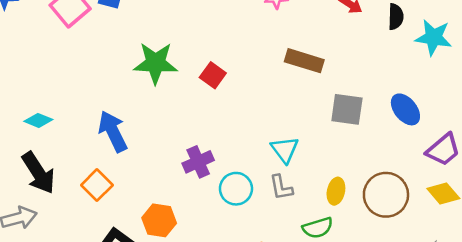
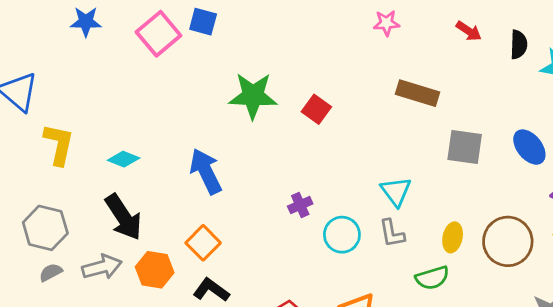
purple cross: (198, 162) -> (300, 205), size x0.7
orange square: (97, 185) -> (203, 243), moved
orange hexagon: (159, 220) -> (155, 270), moved

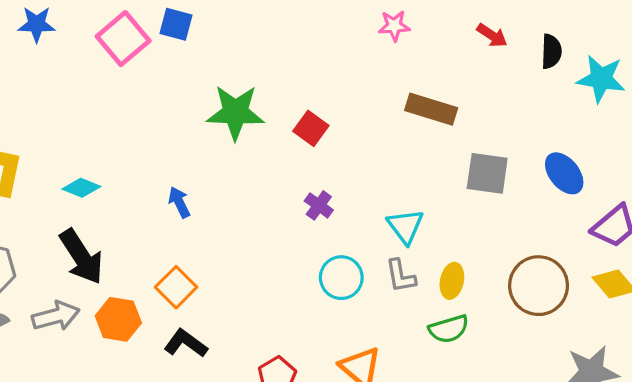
blue arrow: (206, 171) -> (179, 202), size x0.6
purple cross: (300, 205) -> (319, 205), moved, turned -30
yellow ellipse: (453, 237) -> (452, 281), moved

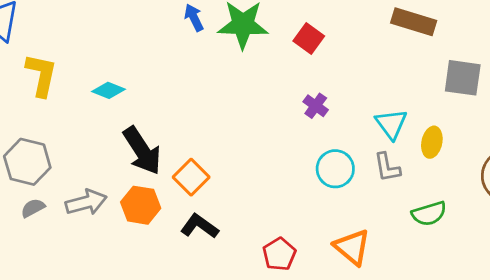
blue arrow: (179, 202) -> (194, 18), moved
black arrow: (81, 257) -> (142, 151), moved
yellow ellipse: (452, 281) -> (432, 142), moved

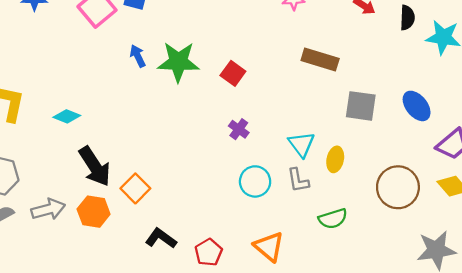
black L-shape: (199, 226) -> (161, 238), moved

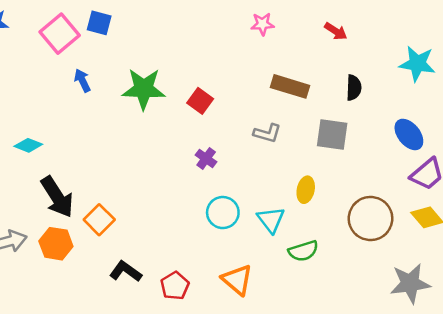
black semicircle: (407, 18) -> (354, 88), moved
blue arrow: (138, 56) -> (82, 80), moved
blue ellipse: (417, 106) -> (409, 134), moved
cyan triangle: (302, 144) -> (271, 220), moved
gray L-shape: (298, 180) -> (267, 133), moved, turned -64

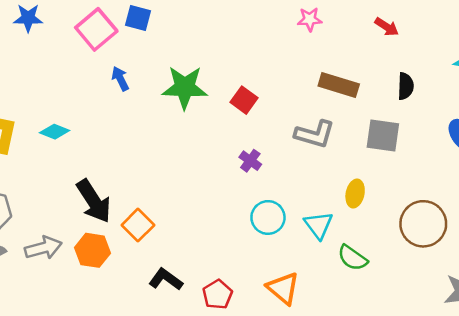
gray L-shape: (267, 133) -> (315, 134), size x1.4
cyan diamond: (28, 145) -> (55, 132), moved
green semicircle: (303, 251) -> (353, 258), turned 52

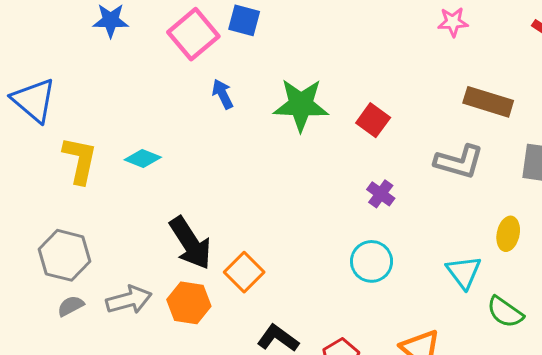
cyan circle: (268, 217) -> (372, 261), moved

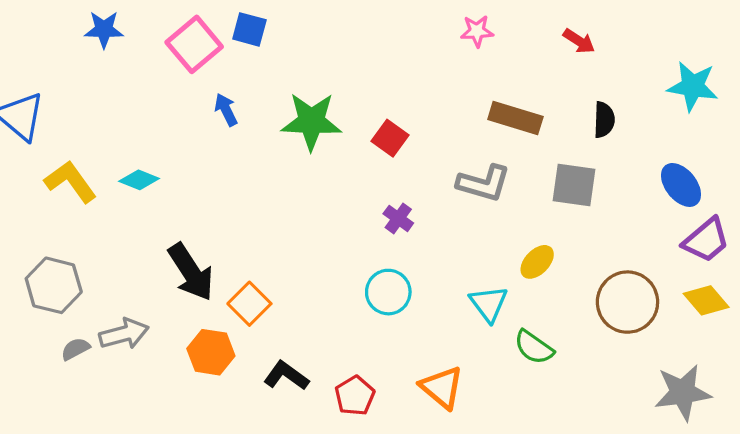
yellow L-shape: (80, 160) -> (70, 182), turned -48
yellow ellipse: (508, 234) -> (537, 262), turned 32
orange hexagon: (189, 303) -> (211, 352), moved
gray semicircle: (71, 306) -> (75, 349), moved

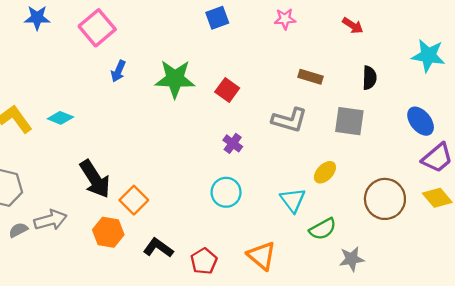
blue square: (249, 29) -> (217, 18), moved, turned -35
blue arrow: (226, 110) -> (118, 71), turned -130
brown rectangle: (515, 118) -> (311, 77), size x0.7
green semicircle: (534, 347) -> (323, 229), turned -64
gray star: (683, 392) -> (352, 259), moved, size x0.7

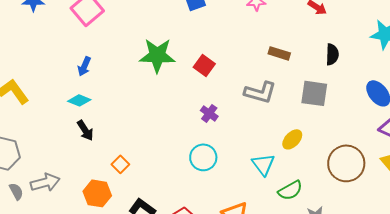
blue arrow: (118, 71) -> (84, 66), moved
cyan diamond: (60, 118) -> (79, 100), moved
black arrow: (95, 179) -> (85, 130), moved, size x0.6
orange square: (134, 200) -> (120, 164), size x0.7
gray semicircle: (18, 230) -> (16, 191), turned 90

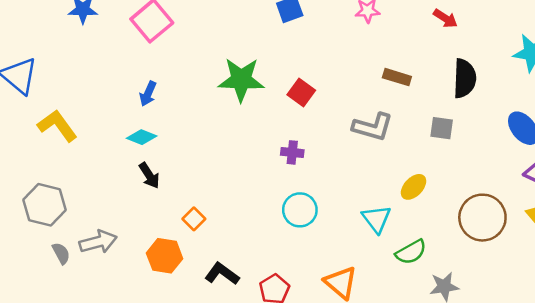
black semicircle: (332, 54) -> (465, 78), size x1.4
gray square: (314, 93) -> (442, 128), size x0.7
purple cross: (209, 113) -> (292, 152), moved, turned -30

